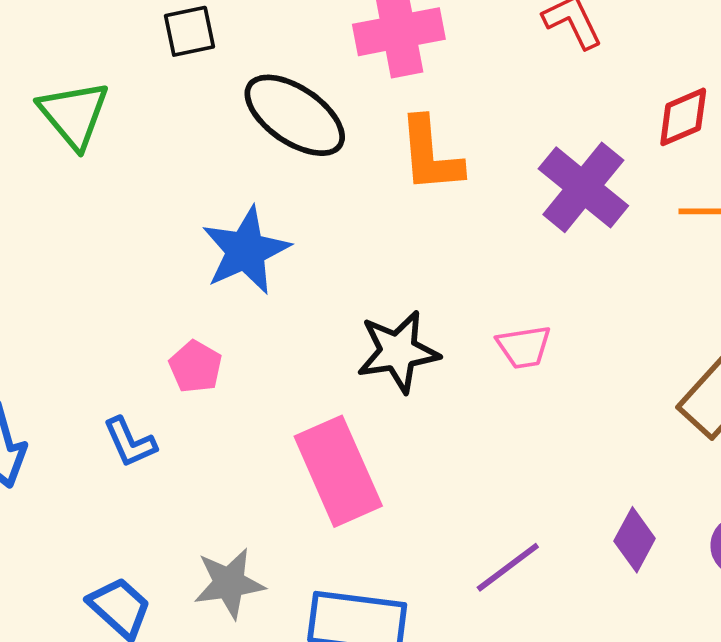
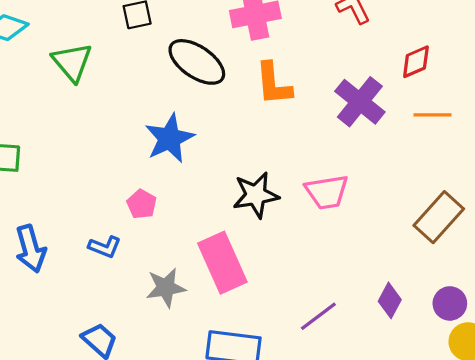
pink trapezoid: (524, 347) -> (327, 192), size x1.4
blue L-shape: (130, 442) -> (105, 247), turned -44
gray star: (229, 583) -> (166, 288), moved

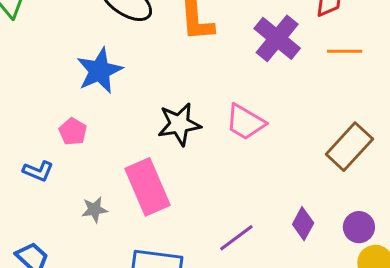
pink trapezoid: (327, 192) -> (245, 122), turned 39
gray star: (166, 288) -> (94, 210), size x0.7

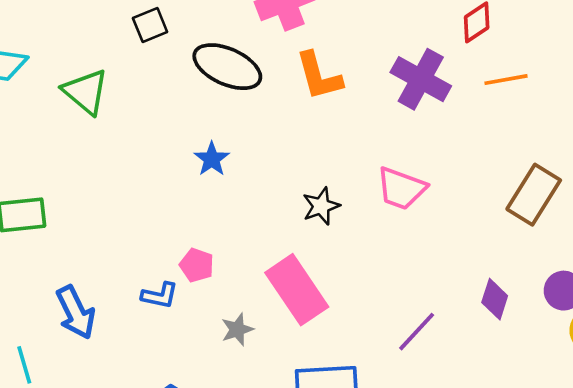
blue star: (100, 71) -> (212, 159), size x0.6
black star: (179, 124) -> (321, 206), size x0.7
pink pentagon: (73, 132) -> (197, 265), moved

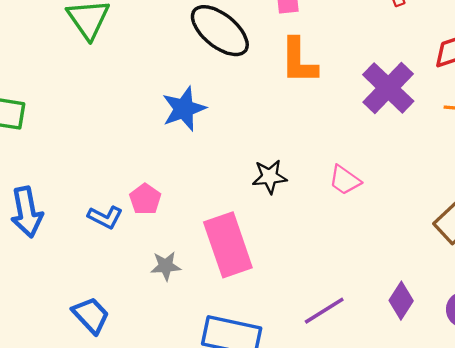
blue star: (212, 159) -> (184, 109), size x1.4
pink trapezoid: (401, 188) -> (345, 180), size x0.7

